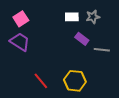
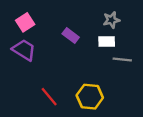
white rectangle: (72, 17) -> (107, 42), moved
purple rectangle: (82, 39) -> (71, 36), moved

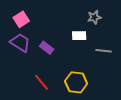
purple rectangle: (71, 36) -> (47, 48), moved
white rectangle: (107, 42) -> (79, 36), moved

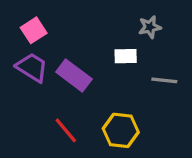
purple rectangle: (47, 48) -> (74, 75), size x1.5

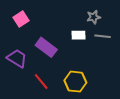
purple trapezoid: (32, 67) -> (17, 58), moved
gray line: (164, 80) -> (103, 36), moved

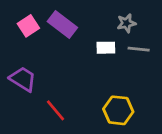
purple rectangle: (46, 47) -> (62, 25), moved
yellow hexagon: (75, 82) -> (118, 110), moved

